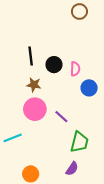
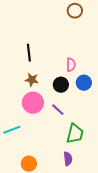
black circle: (54, 65) -> (61, 85), moved
purple semicircle: (72, 169) -> (68, 159), turned -40

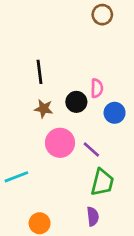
black circle: (61, 85) -> (76, 102), moved
pink circle: (33, 103) -> (60, 143), moved
purple line: (58, 110) -> (91, 150), moved

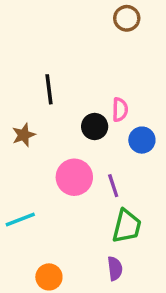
brown star: (44, 109) -> (24, 135), moved, turned -30
purple line: (91, 150) -> (113, 186), turned 30

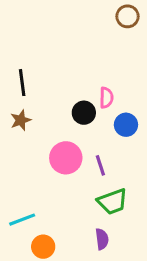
brown circle: (127, 18) -> (127, 16), moved
black line: (49, 89) -> (22, 83), moved
cyan line: (20, 219) -> (22, 220), moved
green trapezoid: (127, 226) -> (112, 201), turned 56

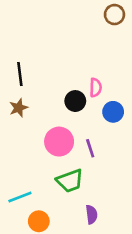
green trapezoid: (112, 201) -> (70, 181), moved

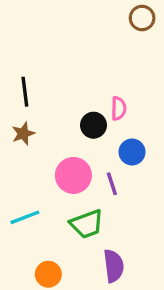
blue circle: (113, 112) -> (132, 152), moved
cyan line: (20, 197) -> (25, 217), moved
purple semicircle: (91, 215) -> (114, 266), size x1.4

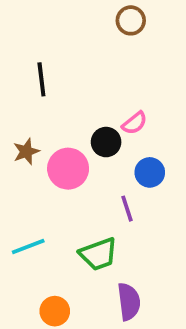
brown circle: (142, 18) -> (131, 20), moved
black line: (25, 92) -> (41, 79), moved
pink semicircle: (119, 108) -> (135, 123), turned 50
pink circle: (73, 175) -> (68, 169), moved

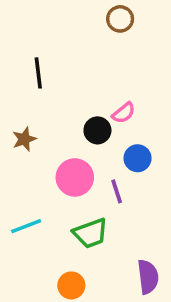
pink circle: (68, 169) -> (75, 177), moved
purple semicircle: (129, 302) -> (148, 277), moved
orange circle: (55, 311) -> (71, 285), moved

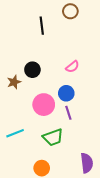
black line: (38, 73) -> (42, 26), moved
black circle: (97, 130) -> (32, 70), moved
blue circle: (138, 158) -> (66, 93), moved

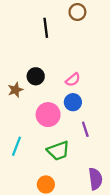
pink semicircle: (72, 67) -> (73, 80), moved
purple line: (68, 113) -> (85, 129), moved
cyan line: (15, 133) -> (17, 146), turned -48

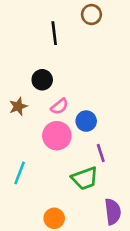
black circle: (36, 76) -> (42, 80), moved
pink semicircle: (73, 80) -> (59, 106), moved
green trapezoid: (58, 151) -> (85, 178), moved

